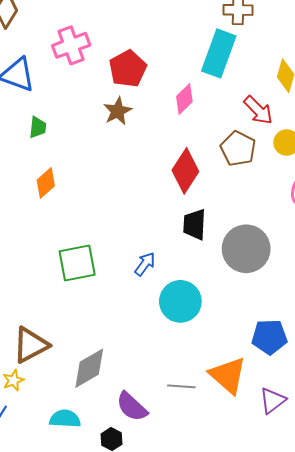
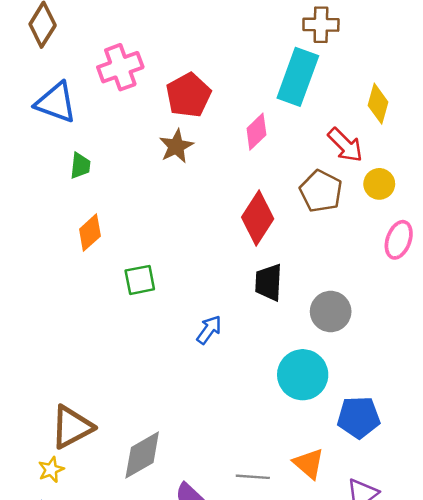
gray circle: (246, 249) -> (331, 312), size x0.7
green square: (77, 263) -> (140, 280), moved, size x0.7
cyan circle: (180, 301) -> (303, 375), moved
orange triangle: (228, 375) -> (309, 463), size x0.7

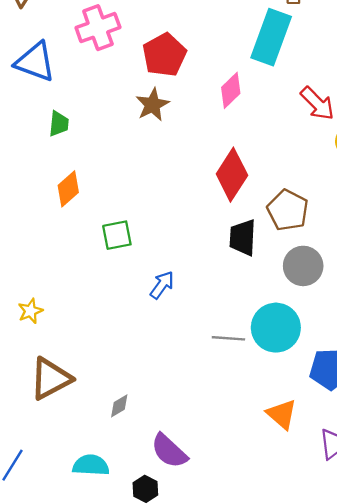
brown pentagon: (321, 191) -> (288, 210), moved
blue arrow: (209, 330) -> (162, 285), moved
gray diamond: (142, 455) -> (119, 406), size x0.5
yellow star: (51, 470) -> (30, 311), moved
gray line: (253, 477) -> (228, 338), moved

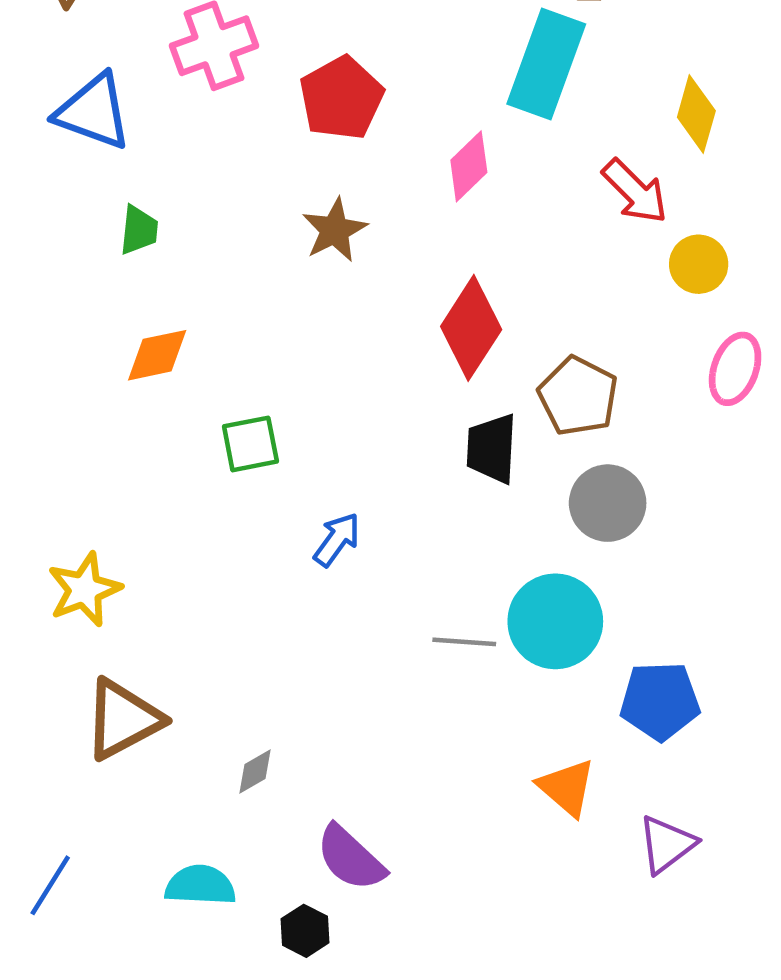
brown star: (153, 105) -> (335, 230), moved
orange diamond: (68, 189) -> (157, 355), turned 30
yellow star: (30, 311) -> (84, 590), size x1.5

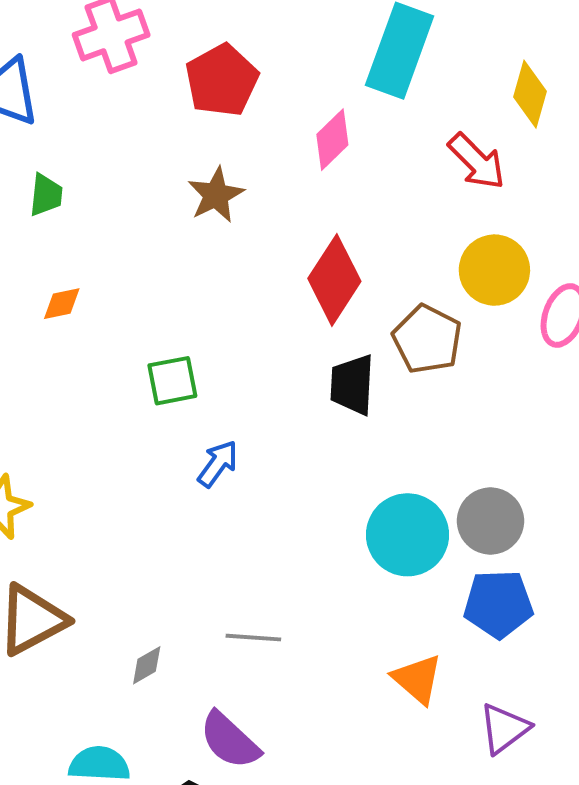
yellow circle: (699, 264) -> (494, 270), moved, size x1.4
orange diamond: (157, 355) -> (62, 304), size x0.7
green square: (250, 444) -> (172, 381), moved
gray circle: (608, 503) -> (490, 521), moved
gray line: (464, 642) -> (253, 638), moved

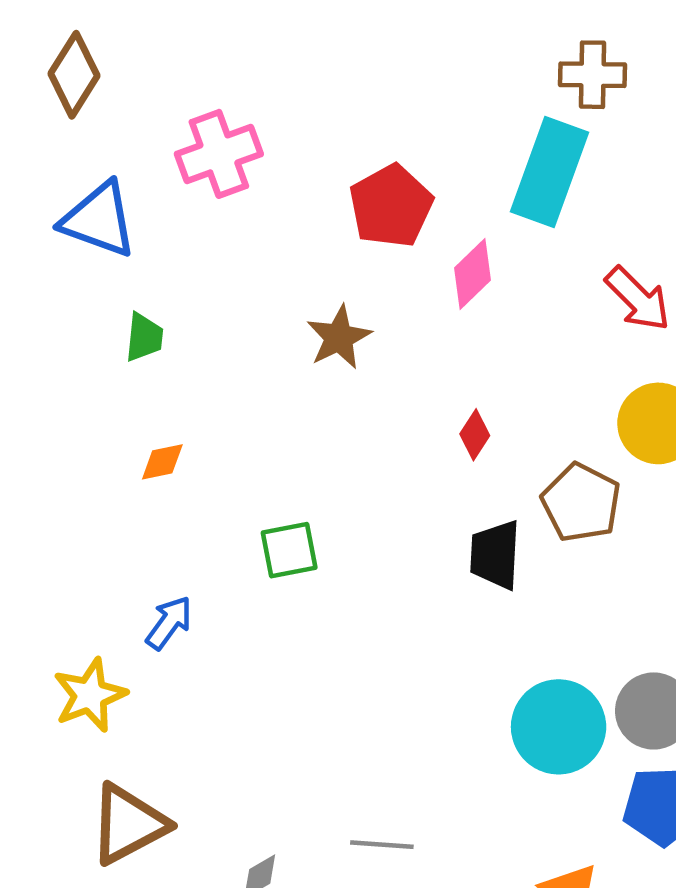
red pentagon: (222, 80) -> (391, 206), moved
red diamond: (334, 280) -> (475, 435), size x0.5
blue arrow: (218, 464) -> (169, 623), moved

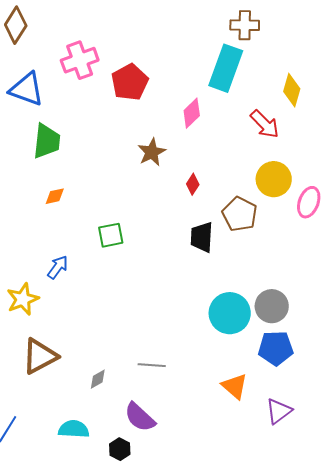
red pentagon: (391, 206) -> (130, 82), moved
green trapezoid: (144, 337) -> (47, 141), size x1.6
brown star: (339, 337) -> (152, 152), moved

